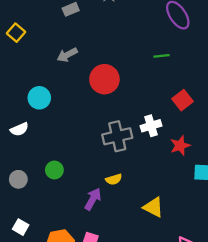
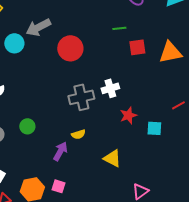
gray arrow: (67, 55) -> (38, 27), size x1.4
cyan circle: (39, 98) -> (14, 43), moved
red square: (182, 100) -> (137, 47), moved, turned 30
red star: (180, 146) -> (128, 115), moved

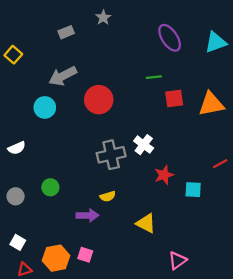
cyan circle: (14, 43) -> (45, 107), moved
white cross: (110, 88) -> (144, 145), turned -36
purple arrow: (60, 151) -> (87, 215), turned 60

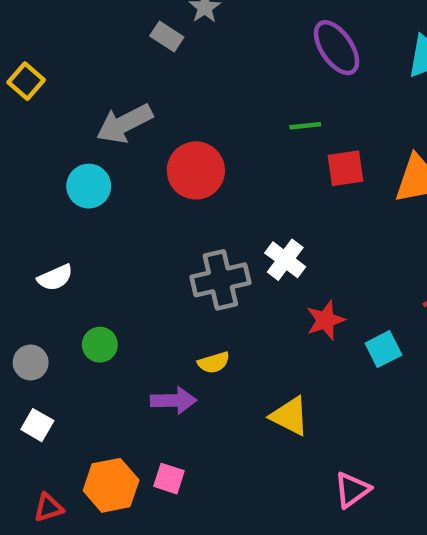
gray rectangle: (66, 32) -> (167, 36), moved, turned 56
white semicircle: (17, 148) -> (55, 278), moved
cyan square: (193, 190) -> (383, 349), turned -30
white square: (18, 242) -> (37, 425), moved

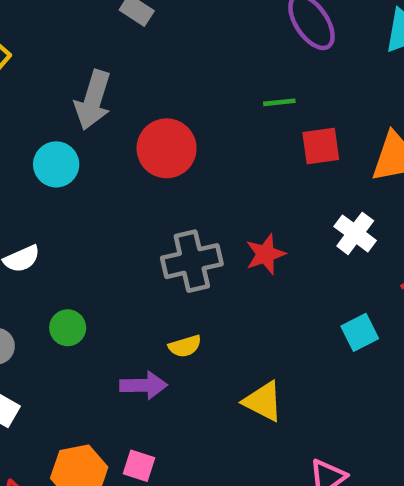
gray arrow: (124, 124) -> (93, 100), turned -46
white cross: (285, 260) -> (355, 233), moved
red star: (325, 320) -> (265, 254), moved

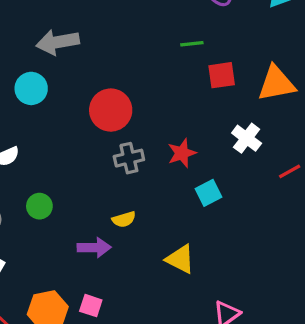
gray arrow: (93, 100) -> (58, 42), turned 63
red circle: (167, 148) -> (111, 110), moved
gray cross: (192, 261) -> (129, 158), size x0.7
cyan square: (360, 332) -> (208, 193), moved

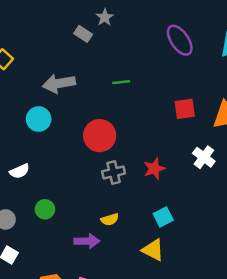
green line: (192, 44) -> (121, 82), moved
cyan square: (208, 193) -> (163, 217), moved

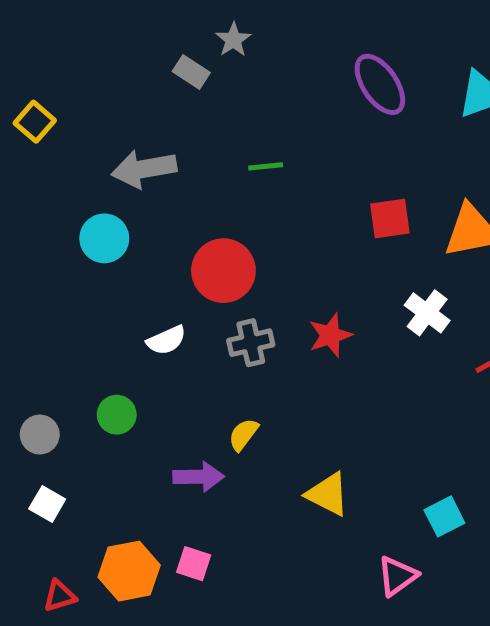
white semicircle: (20, 171) -> (166, 340), moved
cyan square: (163, 217) -> (444, 516), moved
yellow semicircle: (110, 219) -> (243, 435), turned 144

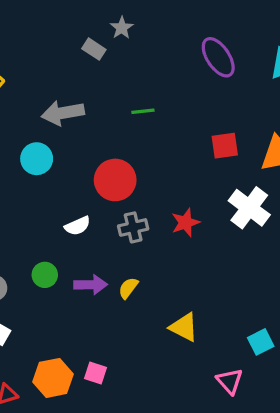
white cross: (427, 313) -> (249, 208), size x1.4
purple arrow: (199, 477) -> (91, 285), moved
pink triangle: (397, 576) -> (230, 381), turned -36

